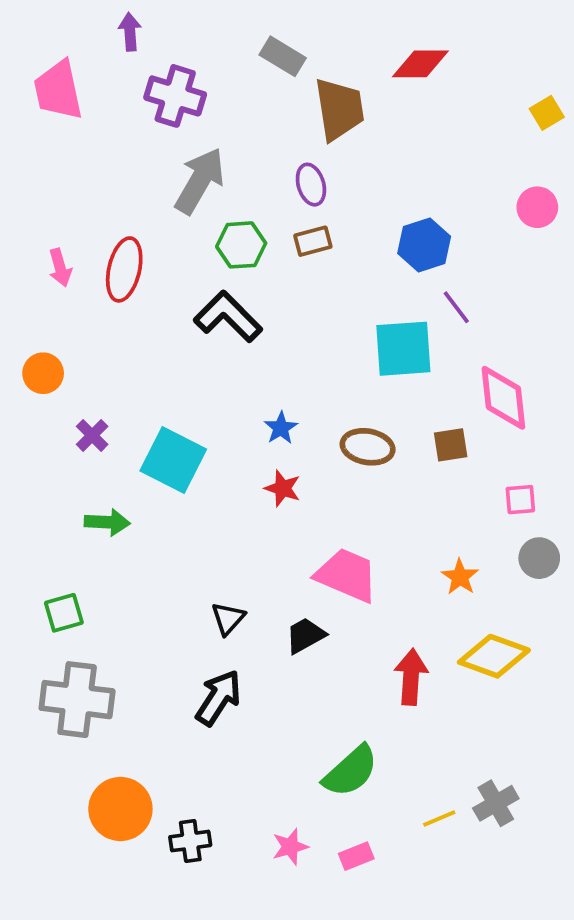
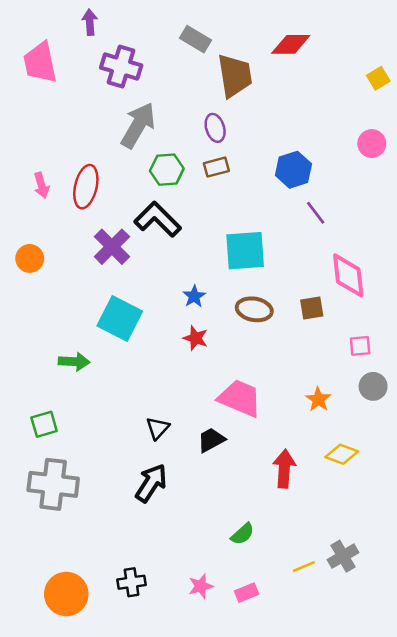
cyan square: (403, 349) -> (245, 251), moved
purple cross: (92, 435) -> (112, 247), moved, size x1.6
yellow diamond: (494, 656) -> (342, 454), size x0.7
green semicircle: (351, 771) -> (243, 534), size x0.6
orange circle: (120, 809) -> (66, 594), moved

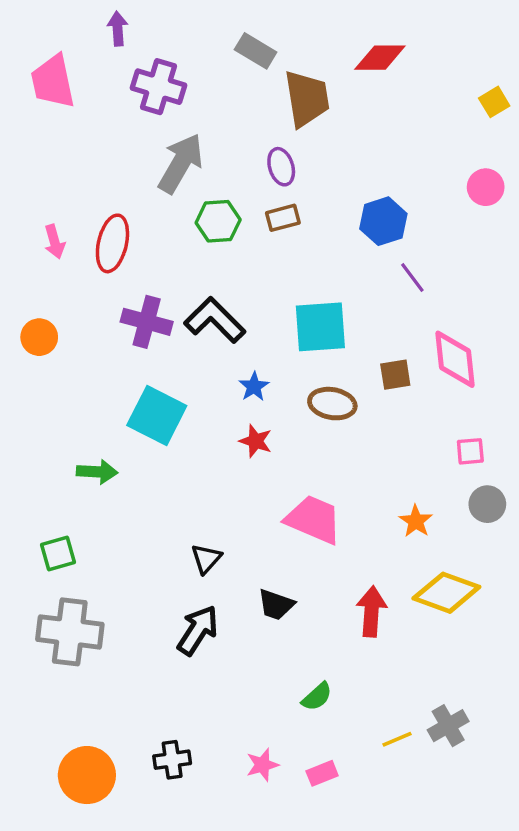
black L-shape: (158, 219) -> (215, 320), moved
purple cross: (112, 247) -> (147, 322), turned -30
brown square: (312, 308) -> (395, 375), moved
black trapezoid: (211, 440) -> (276, 605), moved, turned -132
yellow diamond: (342, 454) -> (446, 593), size x1.5

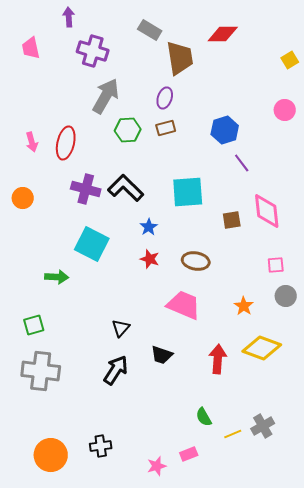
pink trapezoid: (53, 82) -> (31, 48), size x0.7
purple ellipse: (281, 167) -> (165, 98), turned 35
brown ellipse: (332, 404) -> (196, 261), moved
green semicircle: (317, 697) -> (204, 417), moved, turned 102
pink star: (262, 765) -> (157, 466), moved

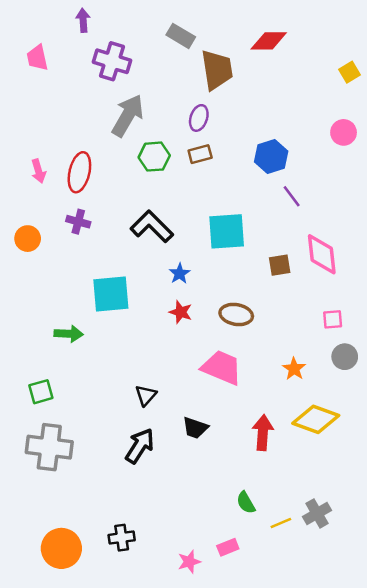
purple cross: (86, 189) -> (78, 222), moved, size x0.7
cyan square: (92, 244) -> (111, 294), turned -32

